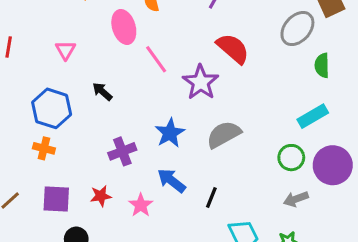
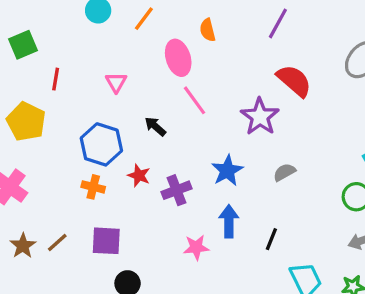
pink line: (156, 59) -> (195, 100), moved
gray semicircle: (224, 135) -> (284, 172), size x0.6
blue arrow: (171, 181) -> (229, 221), turned 52
red star: (101, 196) -> (139, 175), moved, turned 30
pink star: (141, 205) -> (196, 247), turned 30

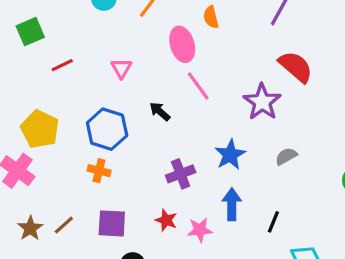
red line: (56, 79) -> (62, 65), turned 55
yellow pentagon: (26, 122) -> (40, 129), moved
red star: (139, 175) -> (166, 220), moved

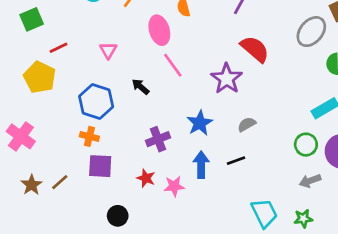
yellow pentagon: (40, 129) -> (40, 77), moved
black line: (273, 222) -> (236, 161), moved, turned 48
purple square: (112, 223) -> (100, 166), moved

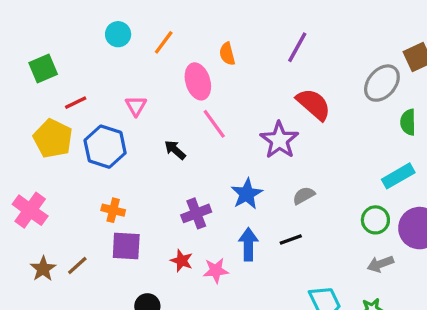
blue hexagon: (96, 101) -> (105, 147), moved

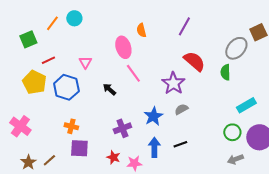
orange line: (164, 42) -> (52, 23), moved
green semicircle: (408, 122) -> (225, 72), moved
gray semicircle: (304, 195) -> (181, 109), moved

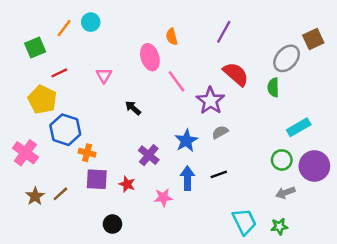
pink line: (133, 73) -> (177, 81), moved
blue hexagon: (66, 87) -> (65, 130), moved
purple cross: (122, 128) -> (149, 155), turned -30
red star: (113, 157) -> (127, 184), moved

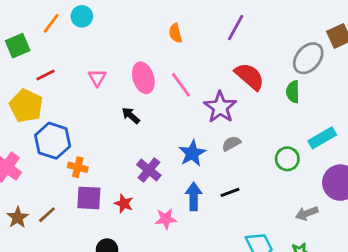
pink ellipse: (150, 57) -> (143, 78), moved
green circle: (282, 160) -> (287, 159), moved

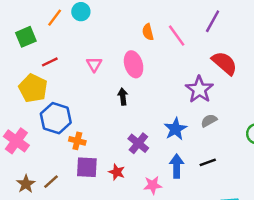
orange semicircle: (175, 33) -> (148, 32), moved
pink line: (181, 85) -> (177, 36), moved
black arrow: (131, 116) -> (123, 97), turned 42

